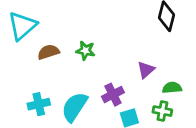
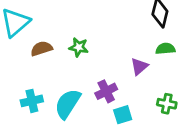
green semicircle: (172, 88) -> (165, 49), moved
green cross: (162, 111) -> (167, 104), moved

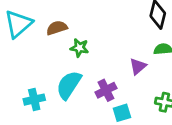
brown semicircle: (41, 49) -> (57, 28), moved
cyan semicircle: (68, 104) -> (69, 85), moved

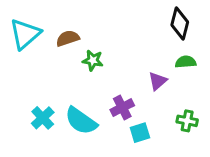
cyan semicircle: (69, 85) -> (81, 121), moved, turned -88
cyan cross: (34, 100) -> (43, 118), turned -30

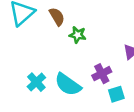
brown semicircle: (68, 38) -> (57, 17), turned 78

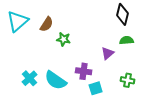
brown semicircle: (57, 17) -> (47, 24), turned 63
purple cross: (102, 74) -> (84, 71), turned 35

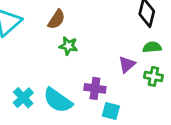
brown semicircle: (47, 24) -> (56, 19), moved
green cross: (128, 80) -> (153, 76), moved
cyan square: (96, 88) -> (111, 111), turned 32

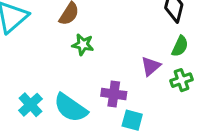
green semicircle: (152, 47) -> (180, 46), turned 120
green cross: (153, 76) -> (181, 80), turned -30

